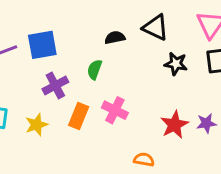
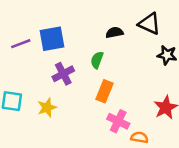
pink cross: (115, 110) -> (118, 121), moved
orange rectangle: (79, 116) -> (104, 91), moved

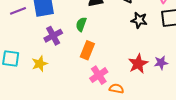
pink cross: (118, 121) -> (99, 75), turned 30

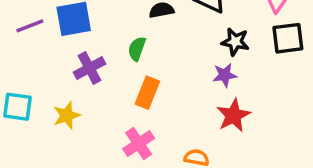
purple star: (161, 63) -> (225, 75), moved
pink cross: (99, 75) -> (139, 144), moved

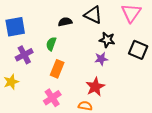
black square: (288, 38) -> (138, 50), moved, turned 30
red star: (233, 115) -> (95, 87), moved

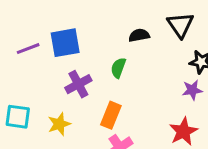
black triangle: (93, 15) -> (180, 25), turned 30
orange rectangle: (57, 69) -> (111, 115), moved

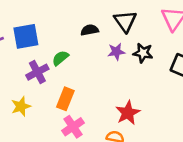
green semicircle: (118, 68) -> (60, 58), moved, turned 30
purple star: (192, 90) -> (116, 52), moved

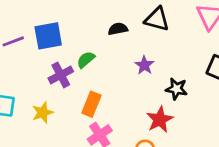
black triangle: (125, 21) -> (157, 19), turned -40
purple star: (116, 52) -> (144, 65), moved, turned -30
black star: (143, 53) -> (176, 89), moved

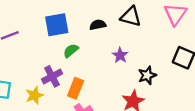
blue square: (48, 36) -> (57, 25), moved
purple cross: (61, 75) -> (52, 76), moved
black star: (176, 89) -> (147, 75), turned -30

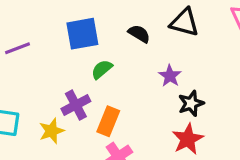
black semicircle: (98, 25) -> (139, 34), turned 42
black star: (147, 75) -> (191, 103), moved

